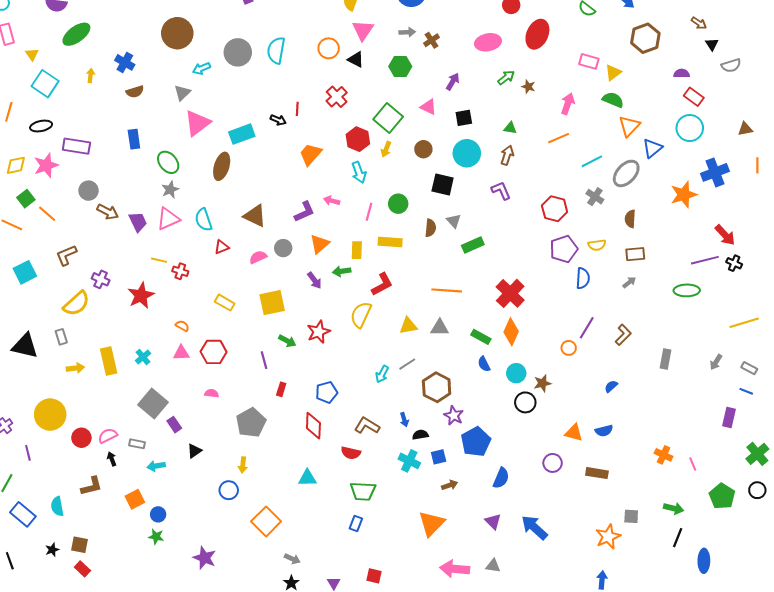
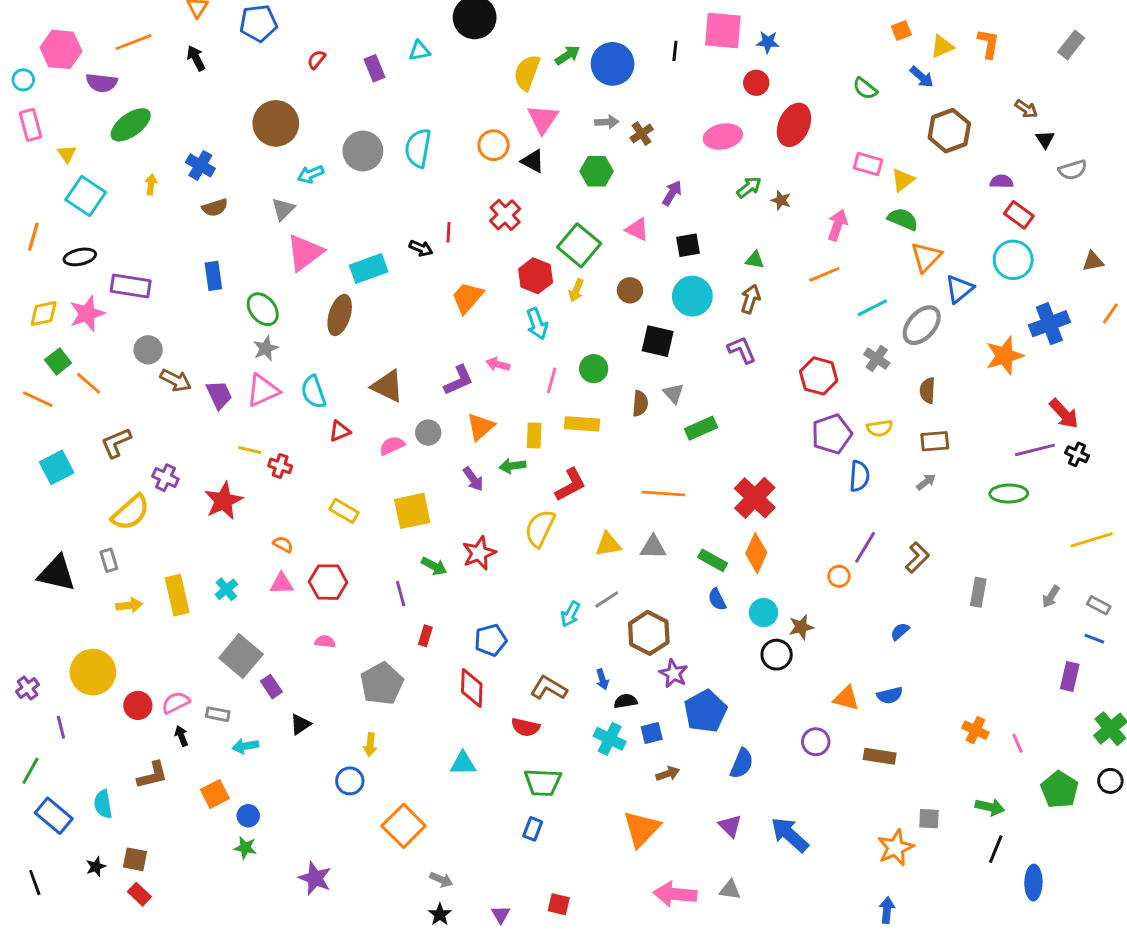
orange line: (757, 165) -> (1110, 314), turned 35

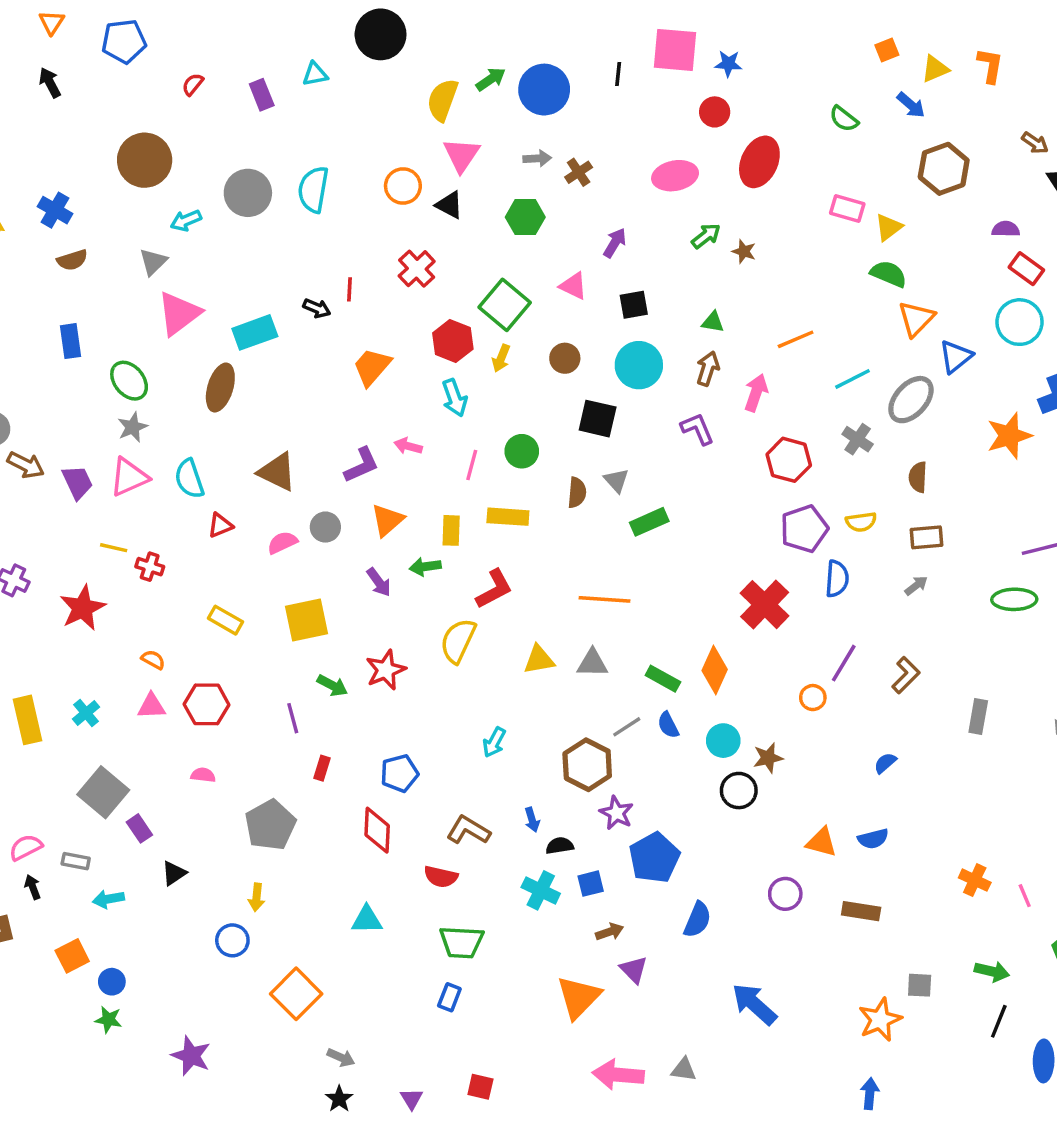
pink arrow: (838, 225) -> (756, 393), moved
red cross: (755, 498) -> (765, 605), moved
gray line: (607, 599) -> (627, 727), moved
purple triangle: (730, 826) -> (634, 970), moved

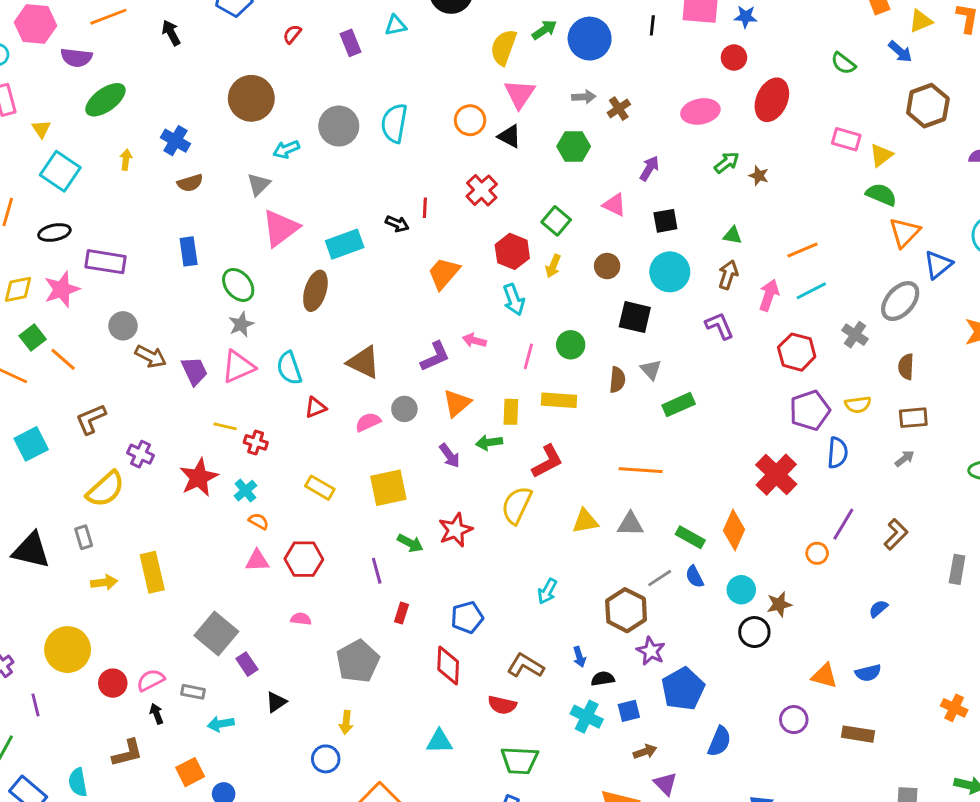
green square: (505, 305) -> (556, 221), size x0.7
cyan line: (852, 379) -> (811, 291), moved
cyan cross: (86, 713) -> (245, 491), moved

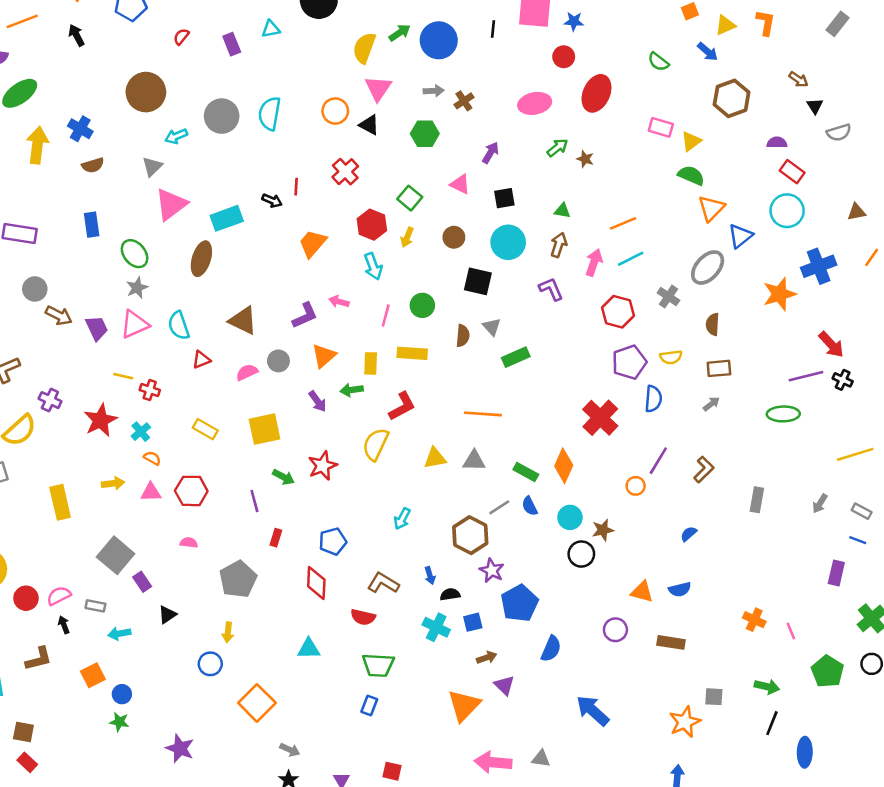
yellow arrow: (126, 160) -> (37, 145), size x2.0
yellow arrow: (104, 582) -> (113, 483), moved

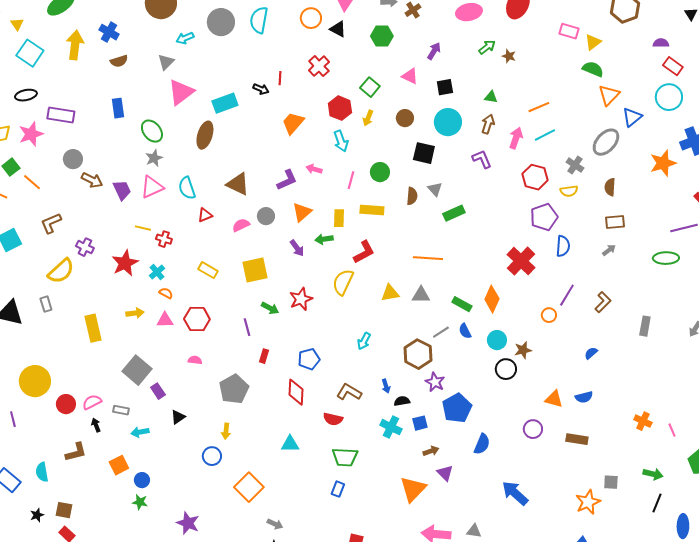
yellow semicircle: (671, 357) -> (569, 191), moved

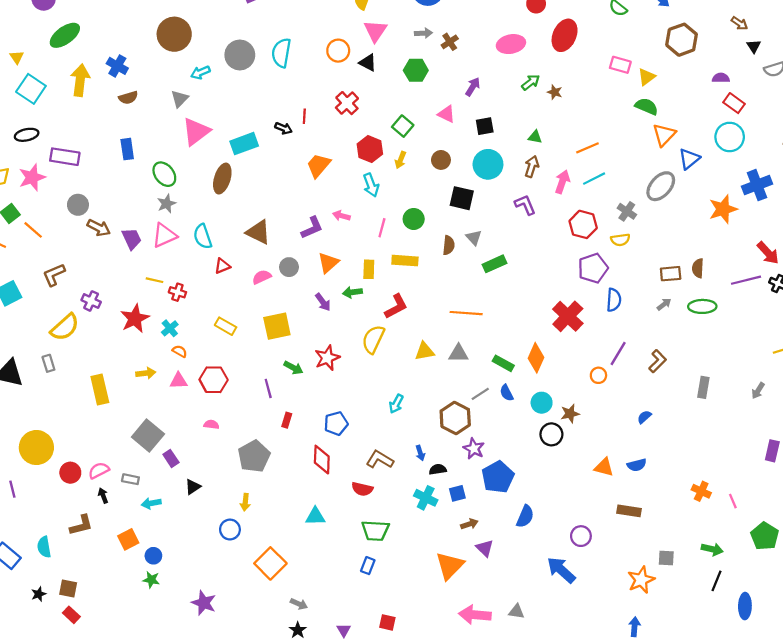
brown semicircle: (610, 187) -> (698, 268), moved
green ellipse: (666, 258) -> (702, 306), moved
purple circle: (533, 429) -> (581, 536), moved

